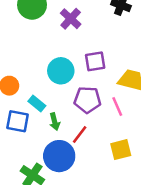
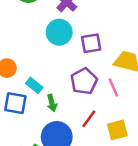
cyan circle: (61, 71) -> (59, 32), moved
purple pentagon: (87, 100) -> (84, 81), turned -30
red line: (80, 135) -> (89, 119), moved

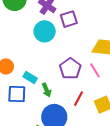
purple square: (91, 43) -> (69, 19), moved

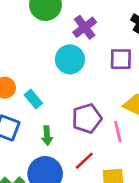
purple square: (69, 19) -> (121, 59), moved
cyan rectangle: (30, 78) -> (33, 99), moved

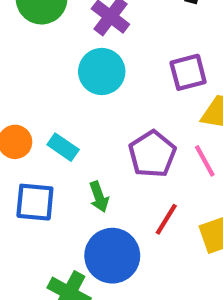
purple square: (121, 59) -> (188, 72), moved

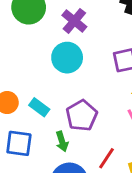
purple pentagon: (152, 154) -> (82, 116), moved

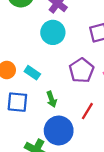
purple pentagon: (82, 116) -> (81, 70), moved

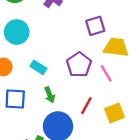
cyan circle: (53, 32) -> (17, 32), moved
cyan rectangle: (32, 73) -> (38, 67), moved

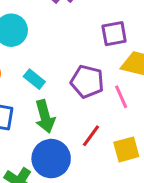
purple pentagon: (79, 65) -> (87, 82), turned -30
green arrow: (50, 95) -> (45, 116), size x1.5

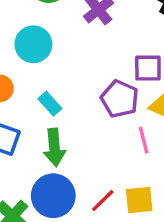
purple pentagon: (87, 82) -> (120, 99), moved
red line: (91, 136) -> (103, 200), moved

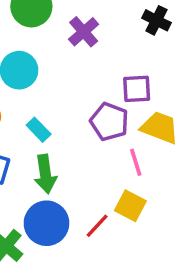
yellow square: (139, 200) -> (130, 206), moved, turned 36

